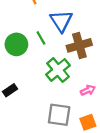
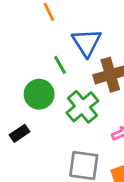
green circle: (16, 44) -> (39, 94), moved

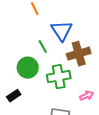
green cross: (82, 107) -> (59, 77), turned 30

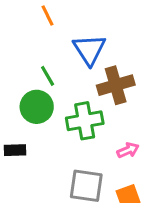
green line: (43, 47) -> (48, 76), moved
black rectangle: (14, 96) -> (15, 150), turned 32

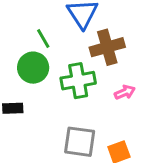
pink arrow: (128, 150) -> (125, 92), moved

